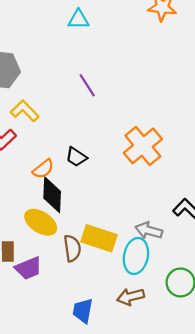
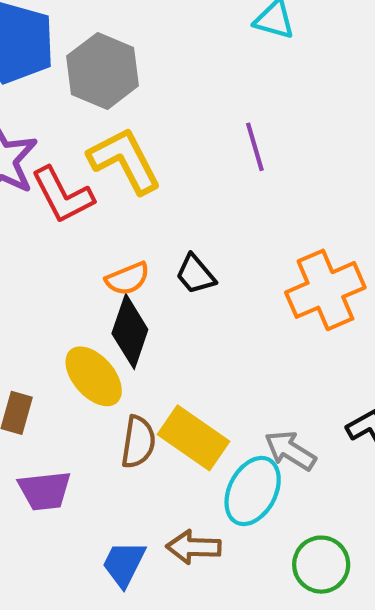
yellow L-shape: (25, 111) -> (125, 160), size x1.4
purple trapezoid: (28, 268) -> (45, 491), moved
brown arrow: (131, 297) -> (194, 547), moved

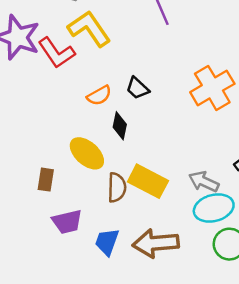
black diamond: (130, 331) -> (120, 126), moved, size x0.7
cyan ellipse: (253, 491) -> (214, 208), moved, turned 54
brown arrow: (194, 547) -> (156, 243), size x1.5
blue trapezoid: (124, 564) -> (107, 242), moved

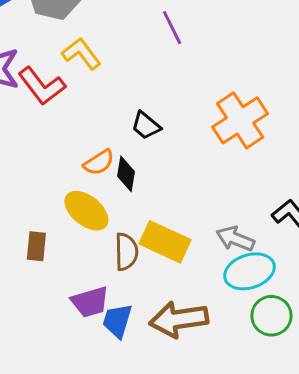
yellow L-shape: (89, 29) -> (81, 54), size x0.7
orange semicircle: (99, 95) -> (99, 162), moved
purple trapezoid: (67, 222) -> (90, 302), moved

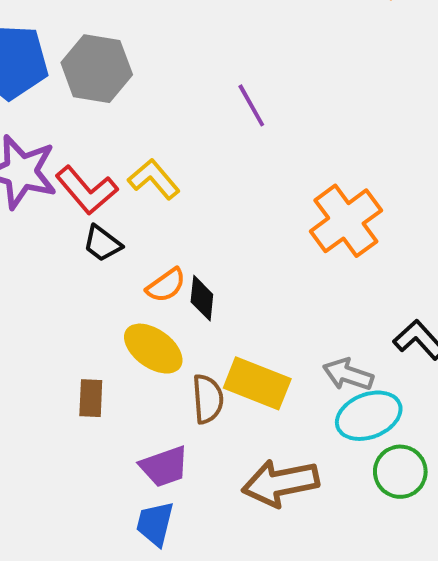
yellow L-shape: (81, 54) -> (154, 179), moved
black trapezoid: (146, 126) -> (102, 243), moved
blue trapezoid: (117, 321) -> (155, 524), moved

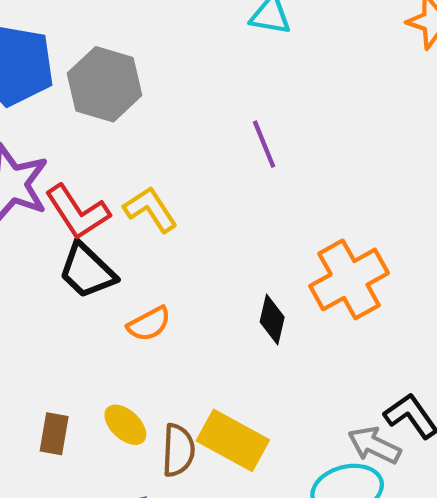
black trapezoid: (102, 243) -> (87, 271), size x1.4
black diamond: (202, 298) -> (272, 319), moved
yellow ellipse: (153, 349) -> (125, 425), moved, size x0.7
gray arrow: (348, 374) -> (374, 445), moved

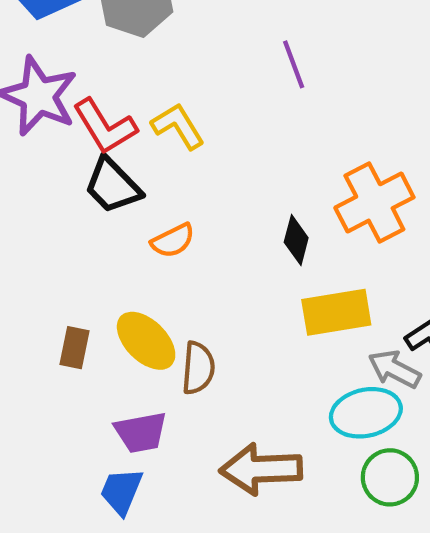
yellow ellipse: (125, 425) -> (146, 341), size x1.4
yellow rectangle: (233, 440) -> (336, 312), moved, turned -40

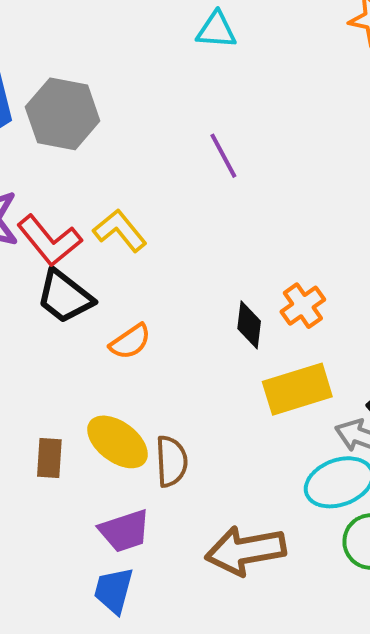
orange cross: (374, 202) -> (303, 306), moved, size x0.6

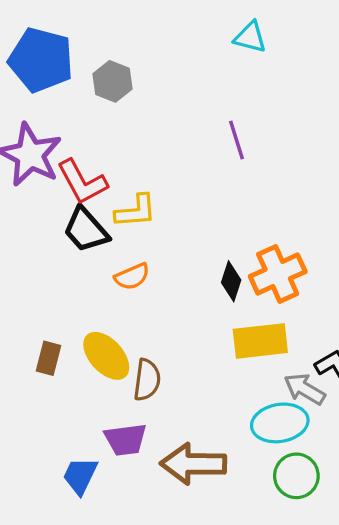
gray hexagon: (63, 114) -> (112, 81), size x0.7
yellow L-shape: (120, 231) -> (136, 211), moved, turned 114
orange cross: (303, 306) -> (278, 274), size x1.5
purple trapezoid: (125, 531) -> (126, 440), moved

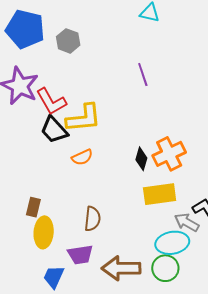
yellow L-shape: (136, 211) -> (84, 118), size x1.4
yellow ellipse: (106, 356) -> (44, 232), moved, turned 48
green circle: (296, 476) -> (165, 268), moved

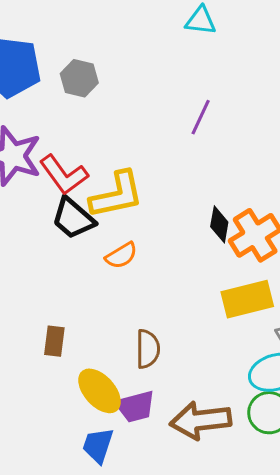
purple line: (143, 74) -> (201, 117), turned 50
black diamond: (141, 159) -> (219, 224), moved
yellow ellipse: (44, 232) -> (100, 391), moved, turned -40

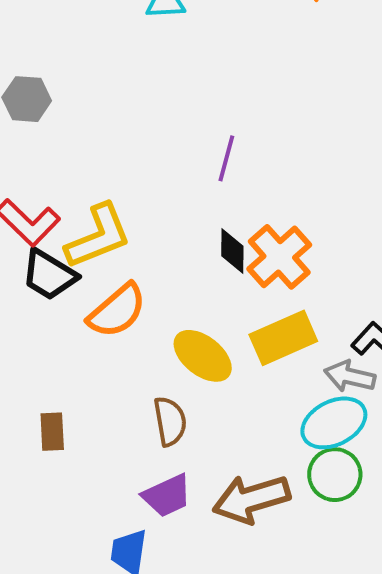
purple line: (201, 117) -> (226, 158), moved
orange semicircle: (121, 256) -> (117, 311), size x1.5
yellow ellipse: (100, 391) -> (203, 356), moved

